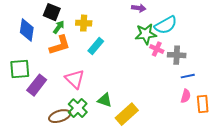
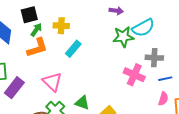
black square: (52, 12) -> (29, 15), turned -36
pink cross: (157, 49) -> (134, 75), moved, size x1.5

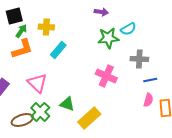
cyan semicircle: (143, 28) -> (128, 29), size x0.7
pink cross: (134, 75) -> (106, 76), moved

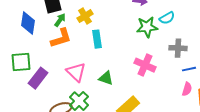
yellow cross: (46, 27) -> (85, 16), turned -35
cyan rectangle: (58, 50) -> (97, 39), turned -48
green triangle: (67, 104) -> (106, 78), moved

